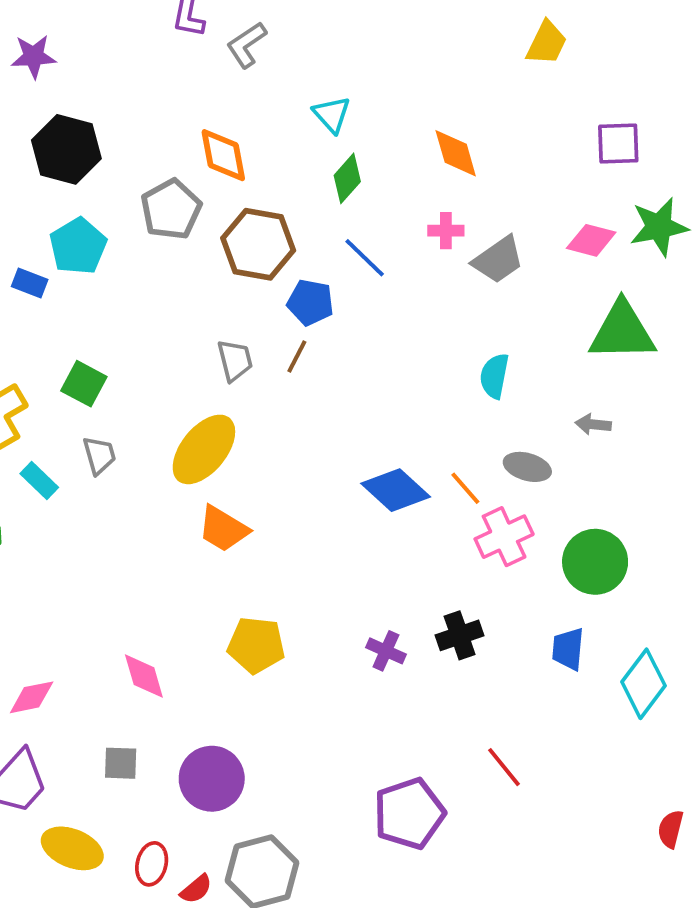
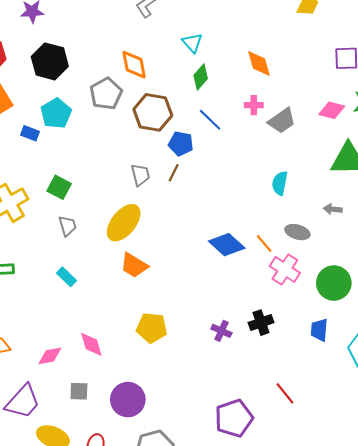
cyan rectangle: (39, 480) -> (66, 277), moved
pink cross: (504, 537) -> (285, 269), turned -32
pink diamond: (32, 697) -> (50, 356), moved

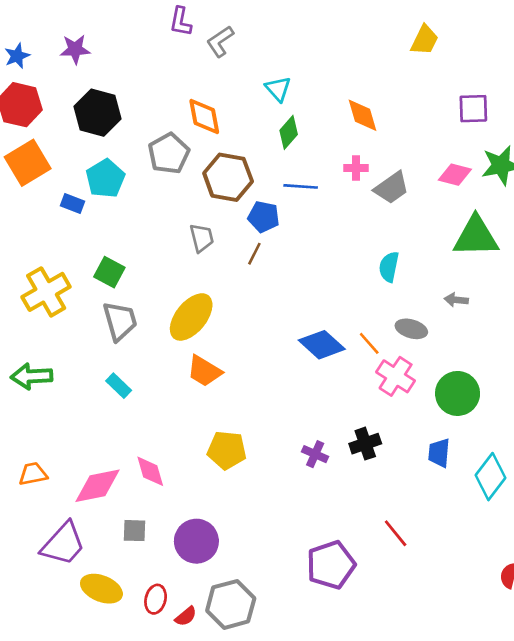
blue line: (210, 120) -> (301, 186), turned -40
gray trapezoid: (140, 175) -> (202, 238), moved
gray trapezoid: (67, 226) -> (120, 321), size x1.5
pink diamond: (50, 356) -> (98, 486), size x1.5

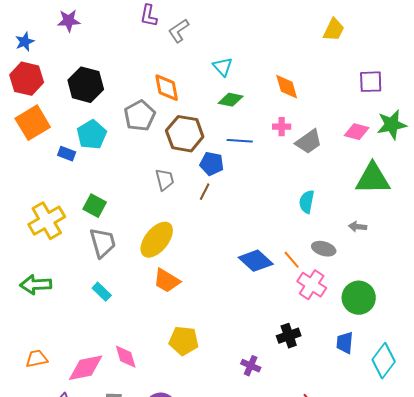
purple star: (75, 49) -> (69, 21), moved
green diamond: (289, 132) -> (231, 100), turned 60
purple cross: (315, 454) -> (251, 366), moved

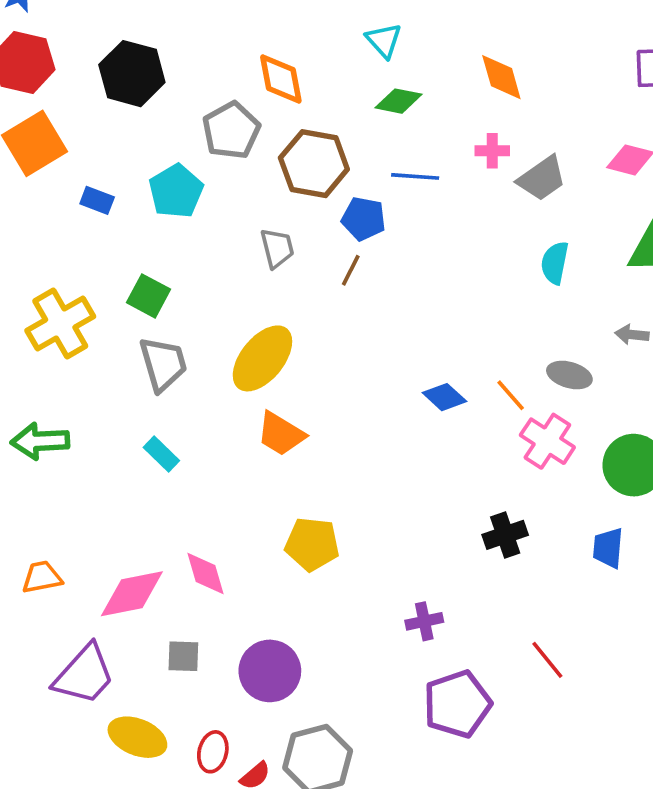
cyan pentagon: (92, 135) -> (176, 191), moved
cyan semicircle: (307, 202) -> (555, 263), moved
blue diamond: (256, 261) -> (444, 397), size x0.7
purple cross: (251, 366) -> (424, 621), moved, turned -36

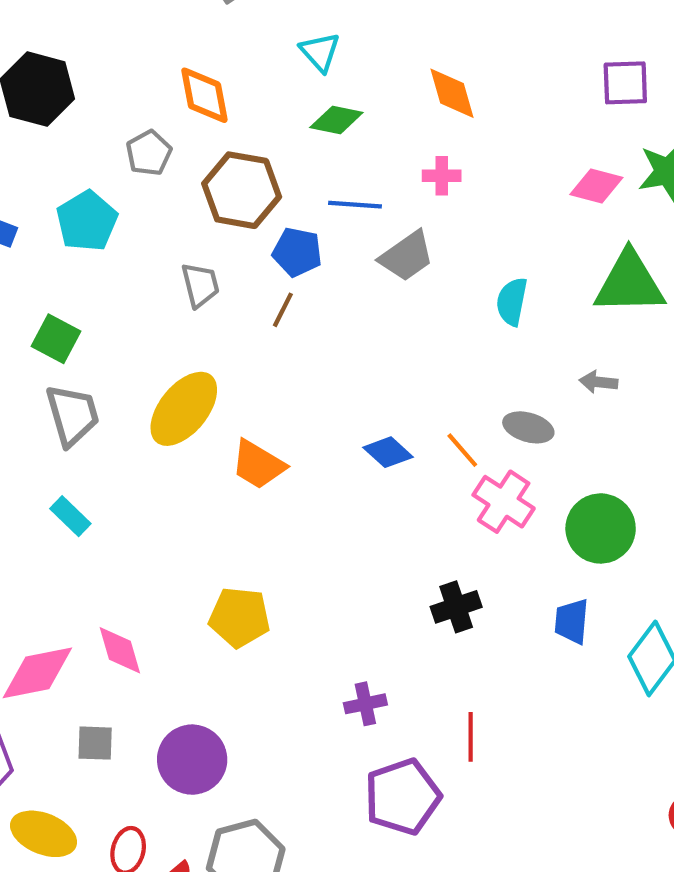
gray pentagon: (231, 131) -> (149, 153), size x0.7
gray trapezoid: (542, 178) -> (407, 256), moved
orange trapezoid: (281, 434) -> (258, 465), moved
red line: (547, 660) -> (471, 737), moved, turned 39

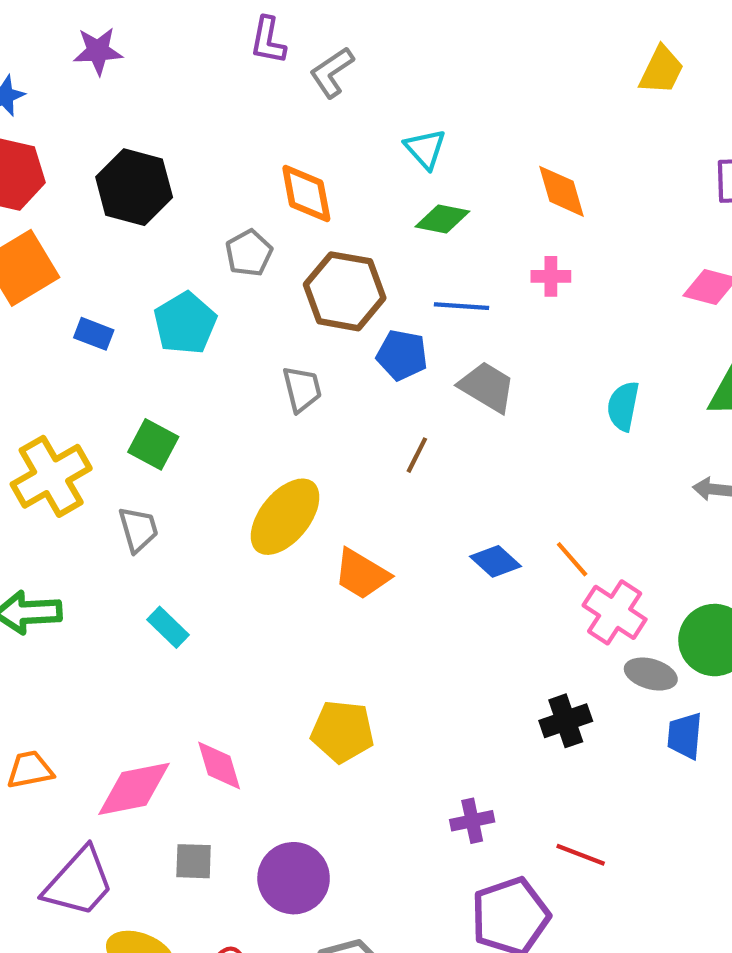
gray trapezoid: (407, 256) -> (487, 387), moved, turned -114
brown line: (283, 310) -> (417, 455), moved
gray trapezoid: (72, 415) -> (138, 529), moved, size x0.7
gray ellipse: (528, 427) -> (651, 674), moved
red line: (471, 737) -> (581, 855), turned -69

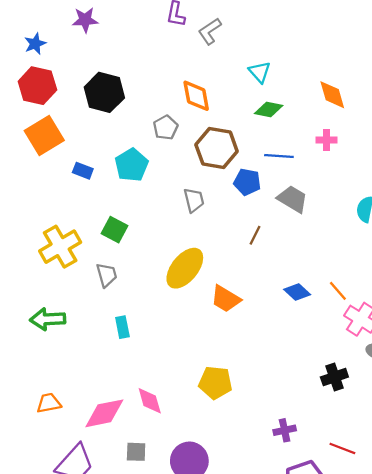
cyan rectangle: (168, 627) -> (122, 327), turned 35

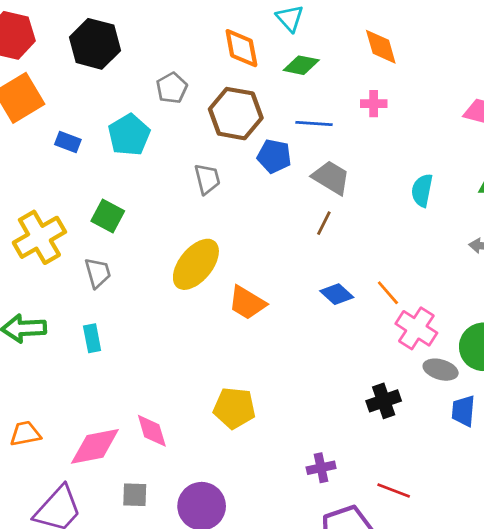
orange diamond: (196, 96) -> (241, 48), moved
brown line: (255, 235) -> (324, 223), moved
cyan rectangle: (122, 327) -> (92, 338), moved

